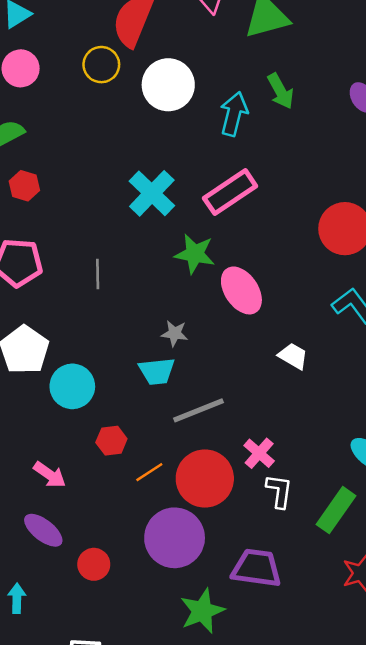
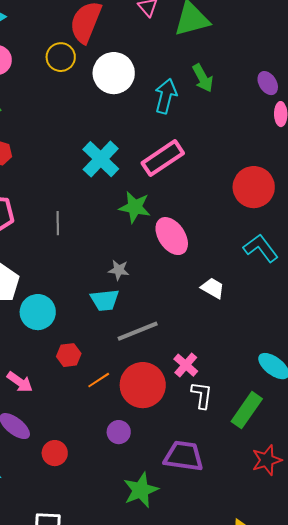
purple circle: (175, 538) -> (119, 432), size x0.5

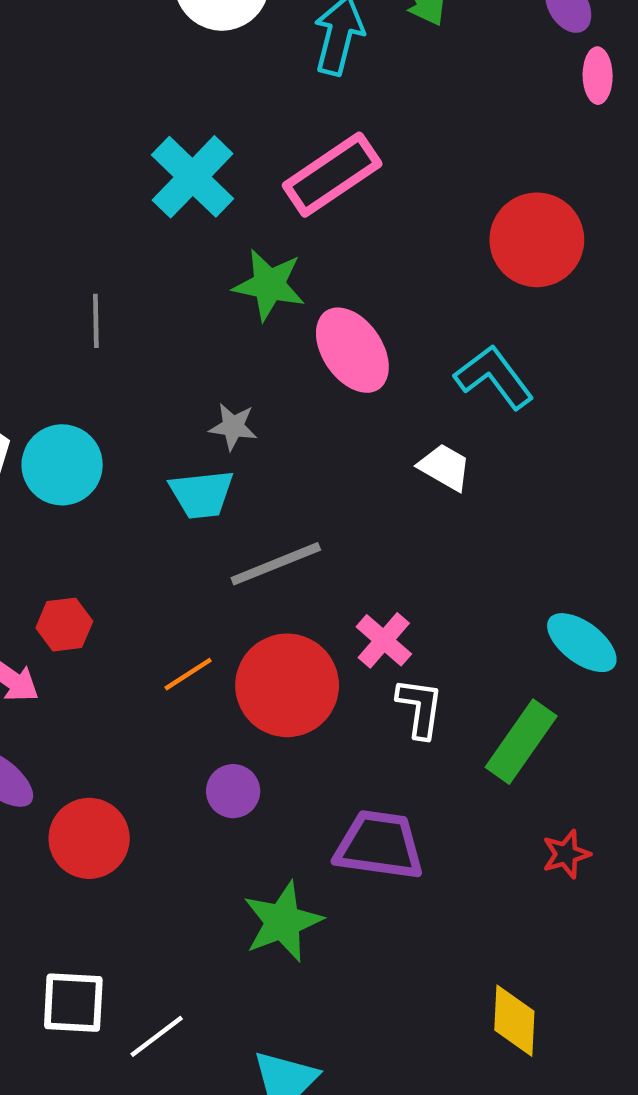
cyan L-shape: (261, 248) -> (494, 377), moved
cyan circle: (38, 312) -> (62, 465), moved
red hexagon: (69, 355) -> (64, 625), moved
red circle: (55, 453) -> (89, 838), size x1.4
red star: (267, 460) -> (566, 854), size x0.7

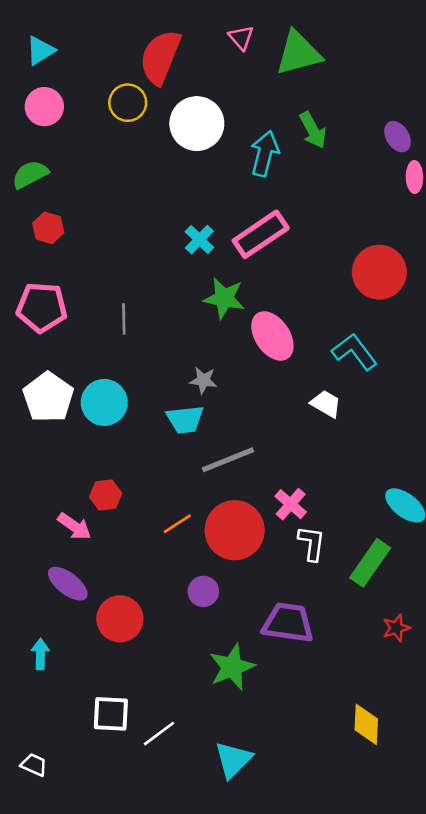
cyan cross: (193, 177) -> (199, 240), moved, size x0.6

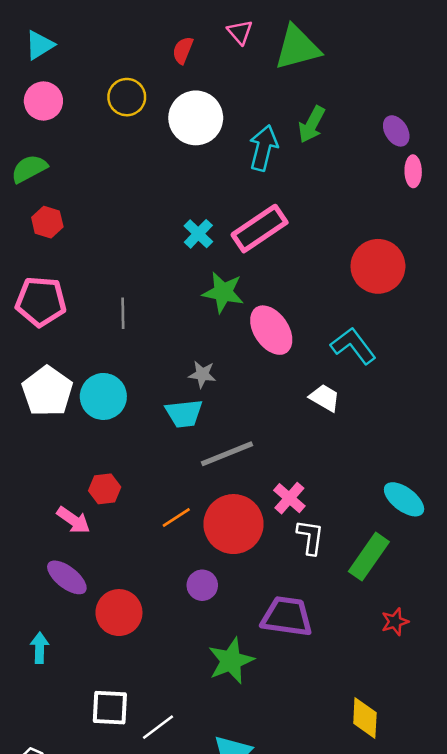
red semicircle: (160, 57) -> (183, 50), moved, size x0.5
green arrow: (313, 130) -> (312, 124), turned 57

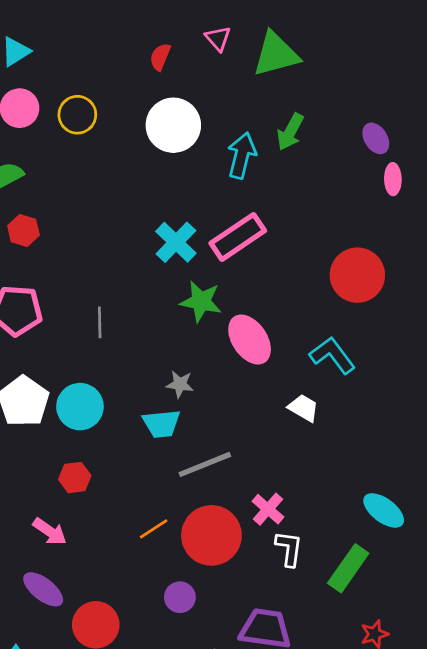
yellow circle: (127, 97) -> (77, 115), moved
cyan cross: (198, 234) -> (176, 242), size x1.4
red hexagon: (105, 489) -> (75, 478), moved

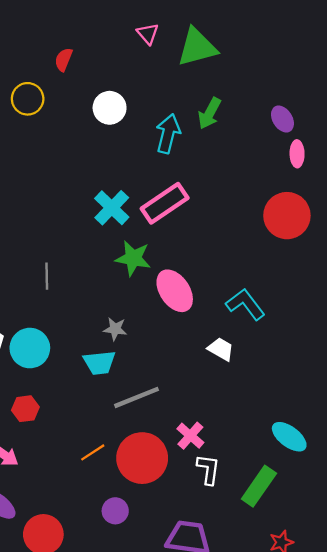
red semicircle: (160, 57) -> (64, 59), moved
white circle: (173, 125) -> (110, 108), size x0.7
red circle: (357, 275) -> (287, 216), moved

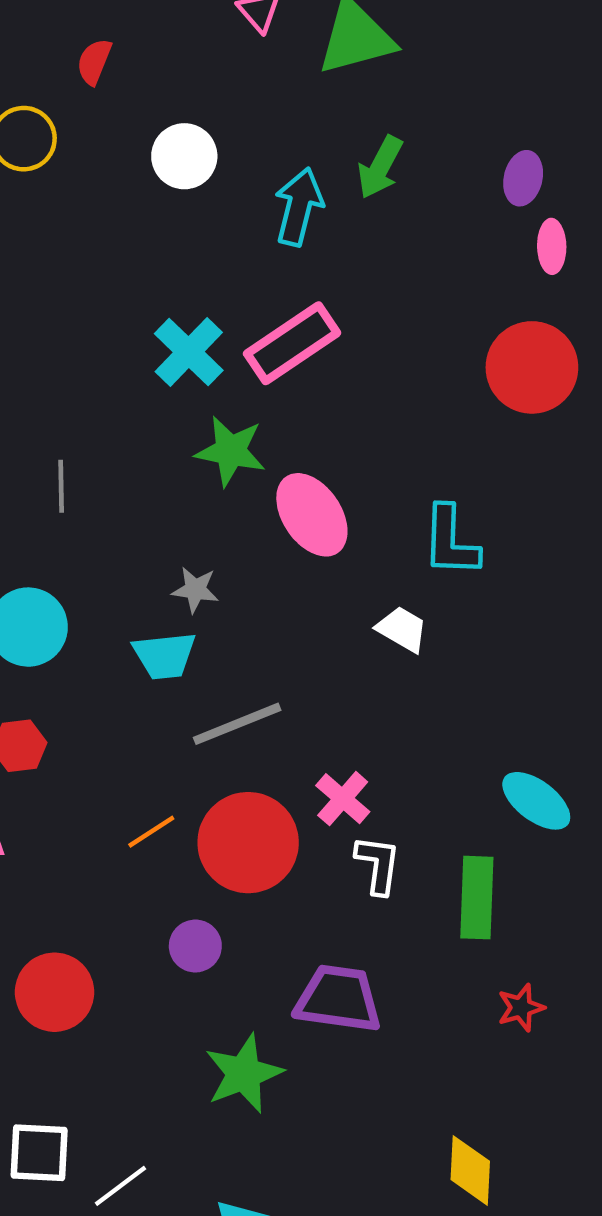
purple ellipse: (282, 119) -> (523, 178), turned 45
cyan L-shape: (245, 304) -> (451, 541), turned -141
green rectangle: (259, 486) -> (477, 898), turned -33

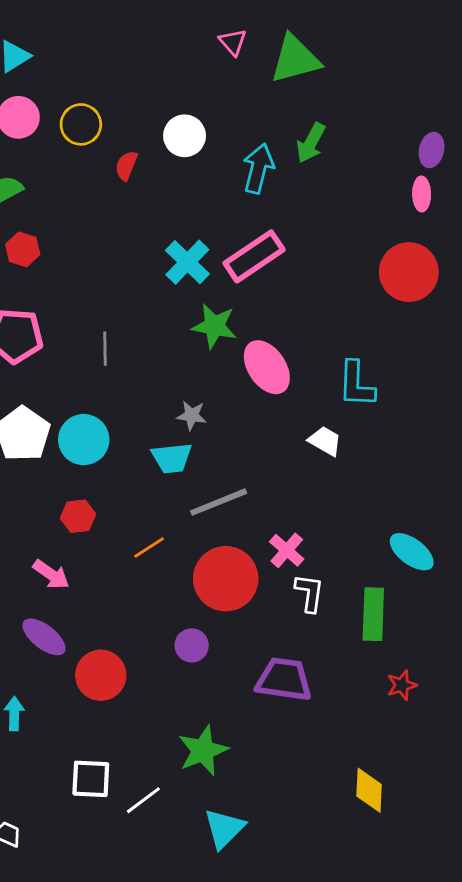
red semicircle: (94, 62) -> (126, 166), moved
purple ellipse: (523, 178) -> (432, 150), moved
orange line: (151, 832) -> (149, 547), moved
green star: (244, 1074) -> (203, 750), moved

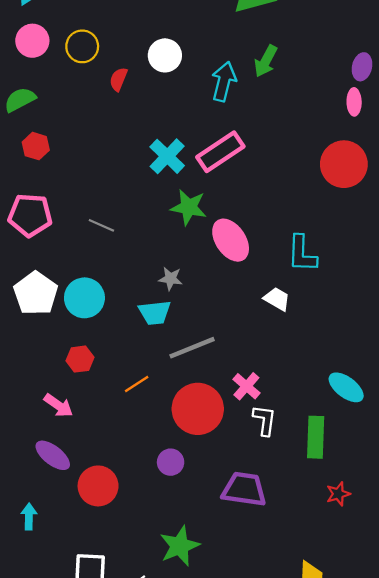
gray line: (105, 349) -> (101, 225), turned -65

